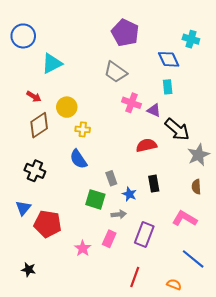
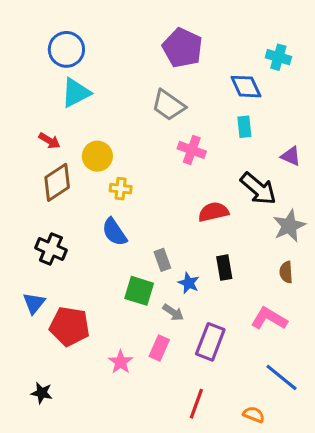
blue circle: (23, 36) -> (66, 49), moved
purple triangle: (154, 110) -> (291, 156), moved
gray arrow: (119, 214) -> (173, 312), turned 40

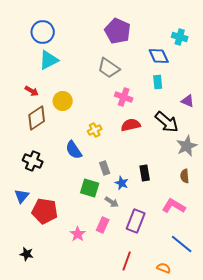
yellow cross: (121, 189) -> (95, 130), moved, turned -32
red semicircle: (213, 212) -> (131, 125), moved

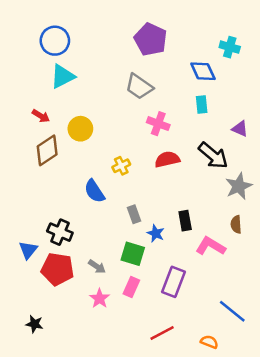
black cross: (33, 161) -> (60, 232), moved
green square: (90, 188) -> (133, 254), moved
gray arrow: (112, 202) -> (97, 267), moved
pink L-shape: (174, 206) -> (211, 246), moved
red line: (127, 261) -> (162, 333), turned 42

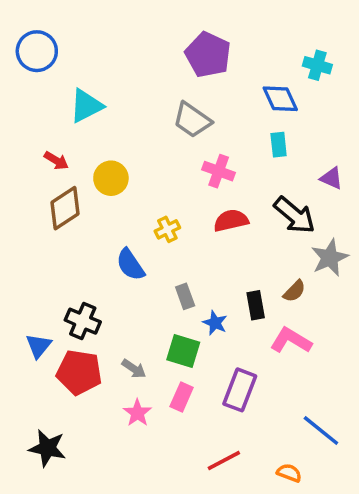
blue circle: (55, 41) -> (37, 51), moved
brown semicircle: (236, 224) -> (294, 291), moved, turned -132
black star: (34, 324) -> (47, 448), size x1.5

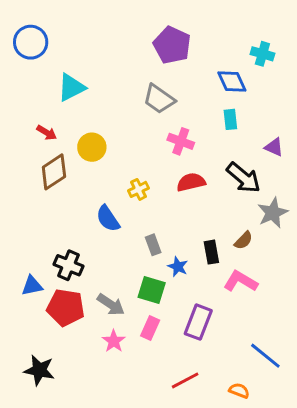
blue triangle: (39, 346) -> (32, 286), turned 40
gray arrow: (134, 369) -> (111, 305), size x1.4

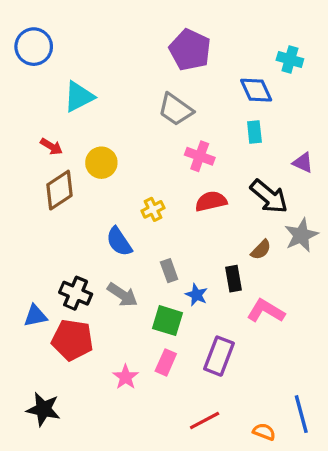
brown semicircle: (243, 240) -> (261, 250), moved
gray arrow: (111, 305) -> (122, 295), moved
blue line: (265, 356) -> (301, 414), moved, turned 36

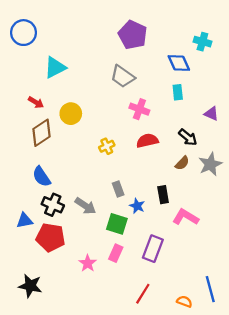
black arrow: (269, 196) -> (188, 137), size x0.7
blue semicircle: (119, 242) -> (42, 177), moved
brown semicircle: (261, 250) -> (182, 163), moved
red line: (205, 421) -> (143, 294), turned -30

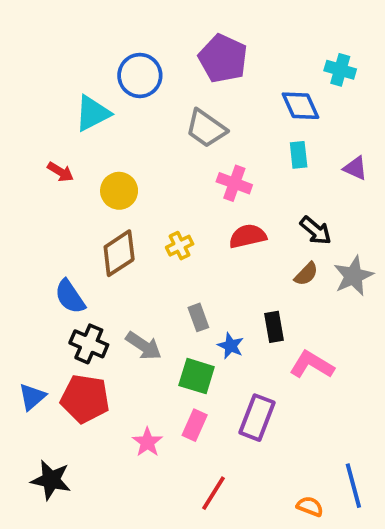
blue circle: (24, 33) -> (140, 75), moved
purple triangle: (211, 114) -> (355, 168), moved
brown diamond: (42, 133) -> (119, 253), moved
blue triangle: (25, 221) -> (32, 397), moved, turned -30
red line: (143, 294) -> (214, 493), moved

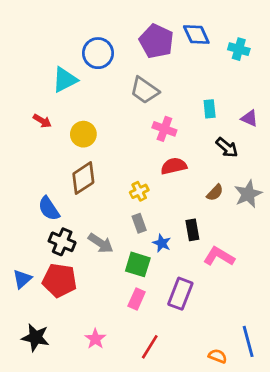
blue diamond: (301, 106) -> (196, 35), moved
black arrow: (316, 230) -> (227, 147), moved
yellow cross: (180, 246) -> (139, 191), moved
pink star: (147, 442) -> (95, 339), moved

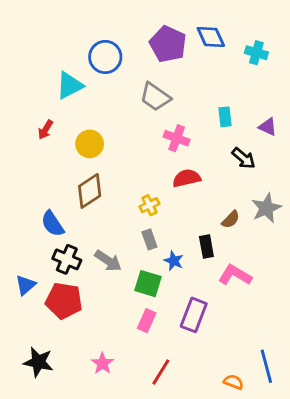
red arrow: (42, 121) -> (45, 130), turned 90
brown semicircle: (215, 193) -> (231, 219), moved
blue triangle: (22, 279) -> (25, 285), moved

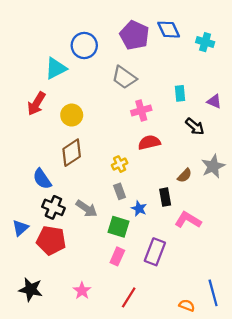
red arrow: (45, 130) -> (36, 104), size x1.5
pink cross: (177, 138) -> (141, 110), turned -36

